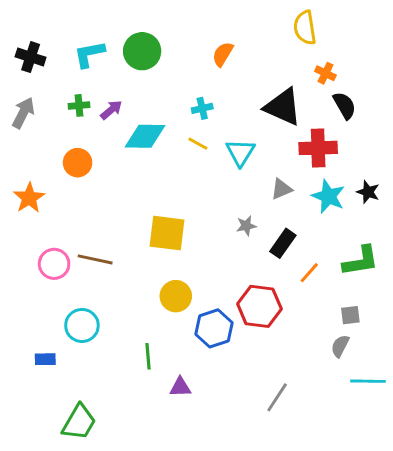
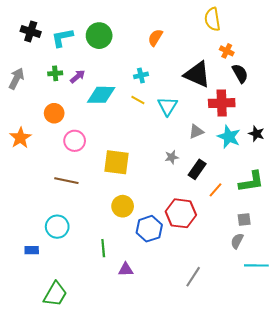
black cross: (31, 57) -> (31, 31), moved
pink circle: (54, 264) -> (75, 141), moved

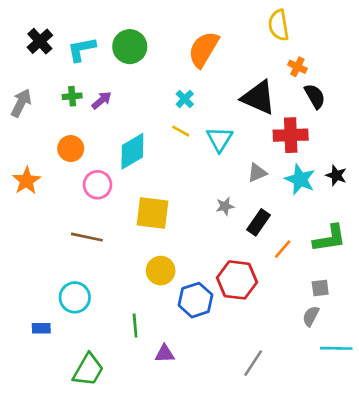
black cross: (31, 31) -> (40, 41), turned 30
orange semicircle: (155, 38) -> (204, 49), size x1.6
cyan cross: (141, 75) -> (185, 99), turned -32
cyan diamond: (101, 95) -> (132, 151), moved, turned -32
green trapezoid: (55, 294) -> (88, 370), moved

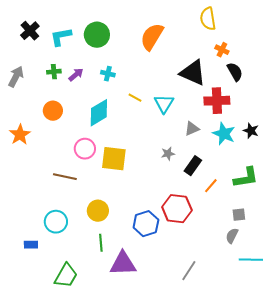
cyan cross: (185, 99) -> (108, 74), moved, turned -32
pink circle: (98, 185) -> (85, 149), moved
yellow circle: (161, 271) -> (98, 211), moved
purple triangle: (165, 354) -> (123, 264), size x1.8

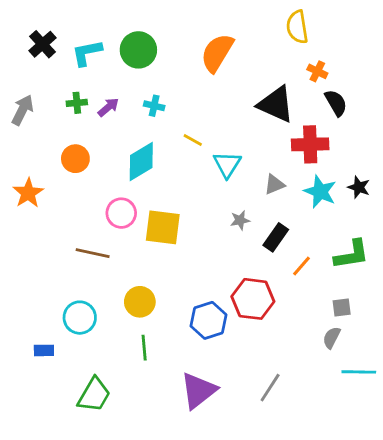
cyan triangle: (164, 104) -> (227, 164), moved
purple triangle: (123, 264) -> (199, 391), moved, turned -36

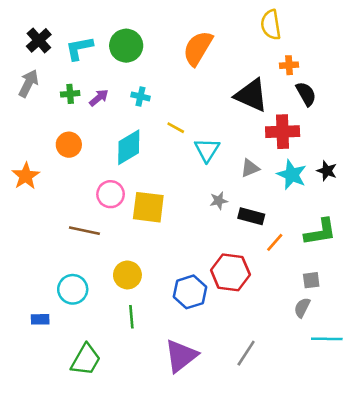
orange cross: (317, 71) -> (289, 65), turned -30
gray arrow: (22, 110) -> (28, 83), moved
black rectangle: (276, 237) -> (251, 216), turned 70

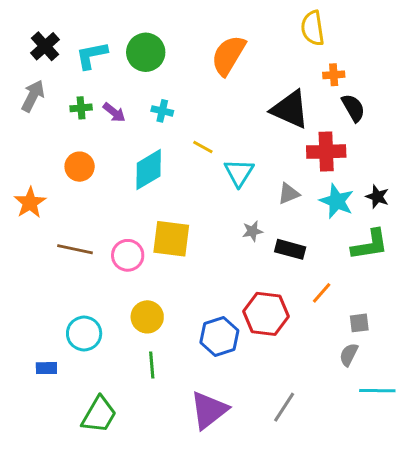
purple arrow: (99, 98) -> (114, 112), turned 78
pink circle: (111, 194) -> (128, 255), moved
brown line: (84, 231) -> (75, 249), moved
green L-shape: (320, 232) -> (370, 245), moved
orange line: (275, 242) -> (322, 293), moved

